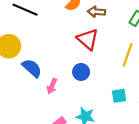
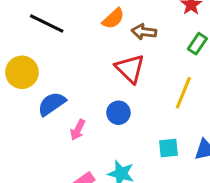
blue semicircle: (32, 68) -> (52, 104), turned -80

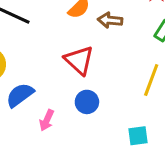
red triangle: (130, 69) -> (79, 60), moved

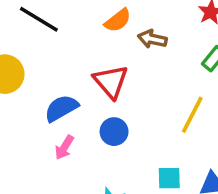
blue semicircle: (20, 95) -> (61, 108), moved

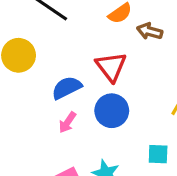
blue circle: (114, 132) -> (112, 111), size x1.4

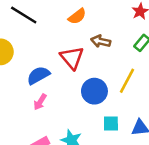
brown arrow: (150, 31) -> (101, 41), moved
blue circle: (112, 111) -> (94, 91), moved

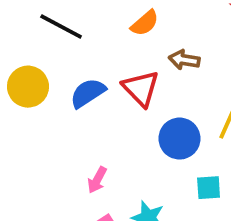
blue semicircle: (38, 75) -> (88, 93), moved
pink arrow: (40, 102) -> (97, 180), moved

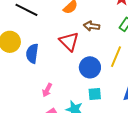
blue semicircle: (88, 93) -> (32, 53), moved, turned -48
cyan square: (209, 188) -> (95, 94), moved

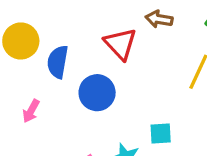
blue circle: (90, 67) -> (97, 93), moved
pink arrow: (47, 90) -> (31, 111), moved

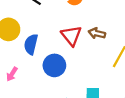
brown arrow: (159, 19) -> (97, 33), moved

